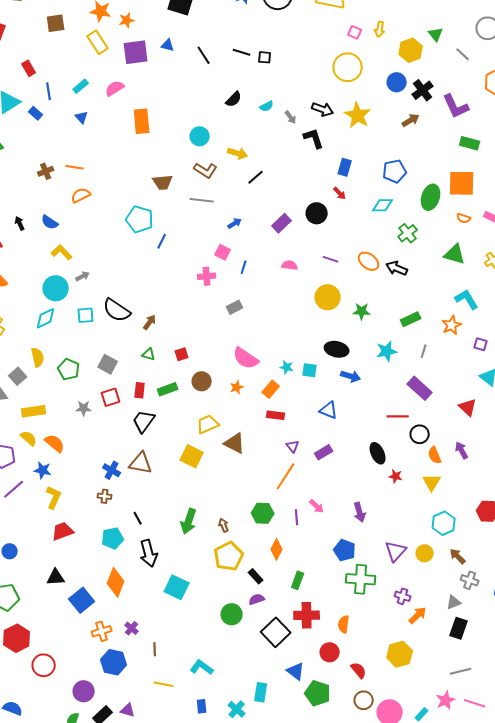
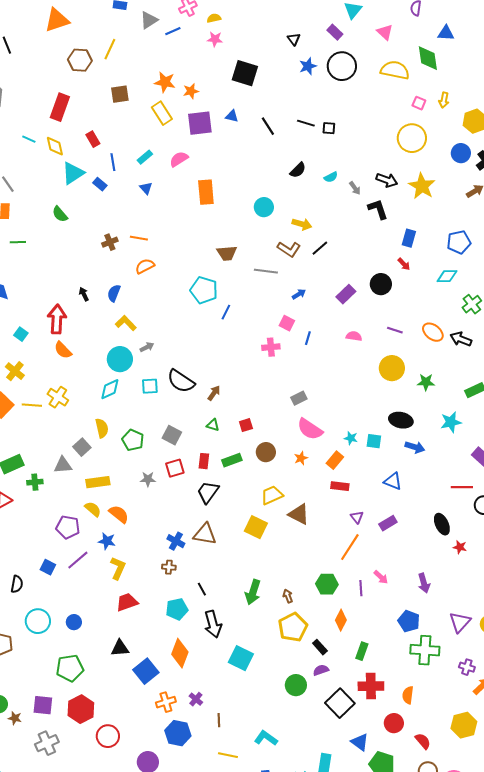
brown L-shape: (206, 170) -> (289, 249), moved
blue semicircle: (50, 222) -> (114, 293), turned 78
gray rectangle: (235, 307) -> (299, 398), moved

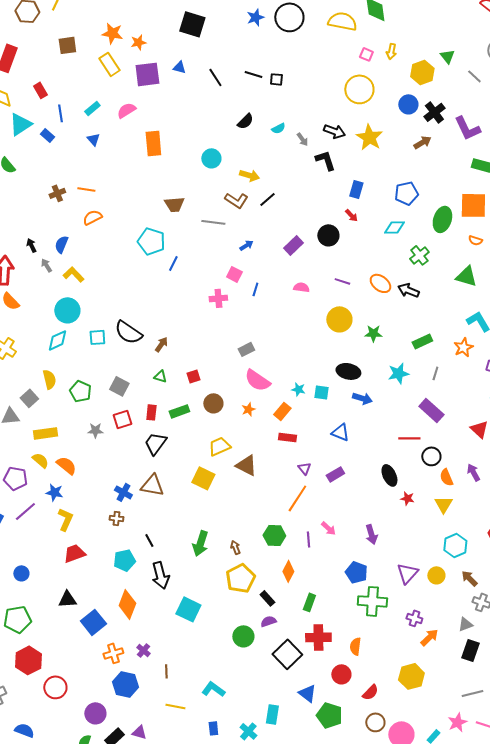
gray arrow: (147, 347) -> (46, 265), moved, turned -96
red semicircle: (423, 741) -> (370, 692), turned 84

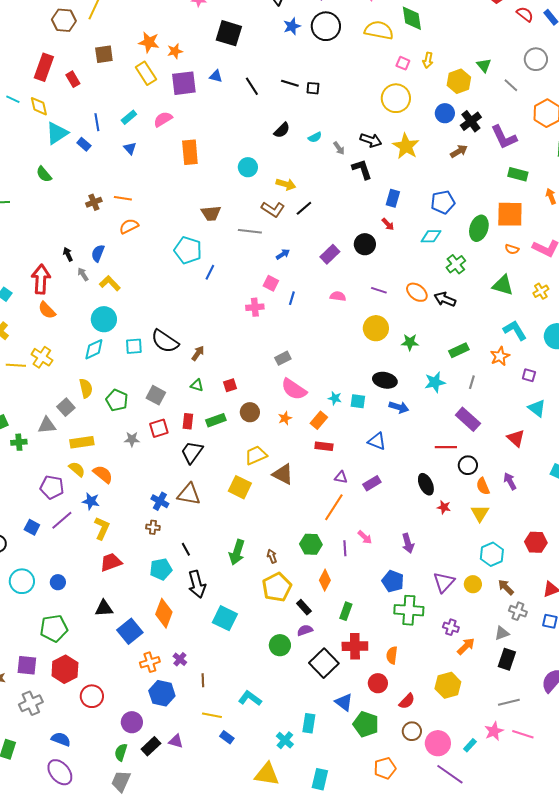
red rectangle: (40, 90) -> (73, 79), moved
purple triangle: (304, 468) -> (341, 477), turned -40
blue rectangle: (213, 728) -> (227, 737), moved, turned -48

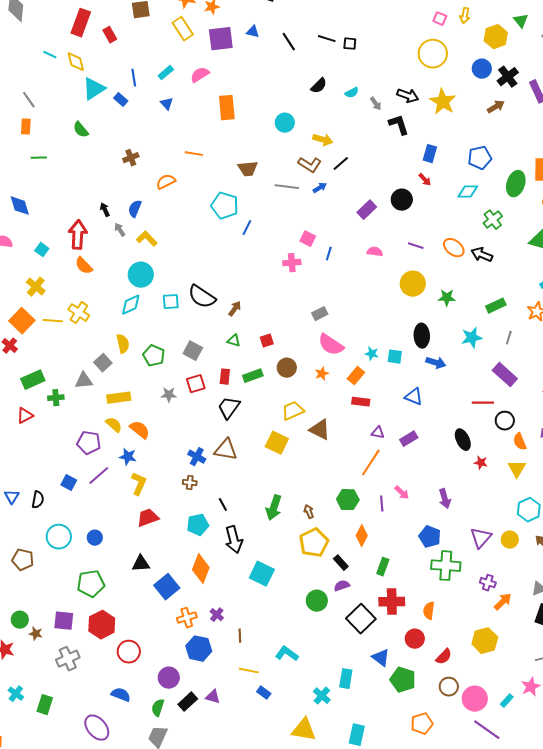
orange line: (123, 198) -> (194, 154), moved
blue arrow: (283, 254) -> (320, 188), moved
black ellipse: (385, 380) -> (422, 336), turned 75
blue semicircle: (61, 739) -> (121, 695), moved

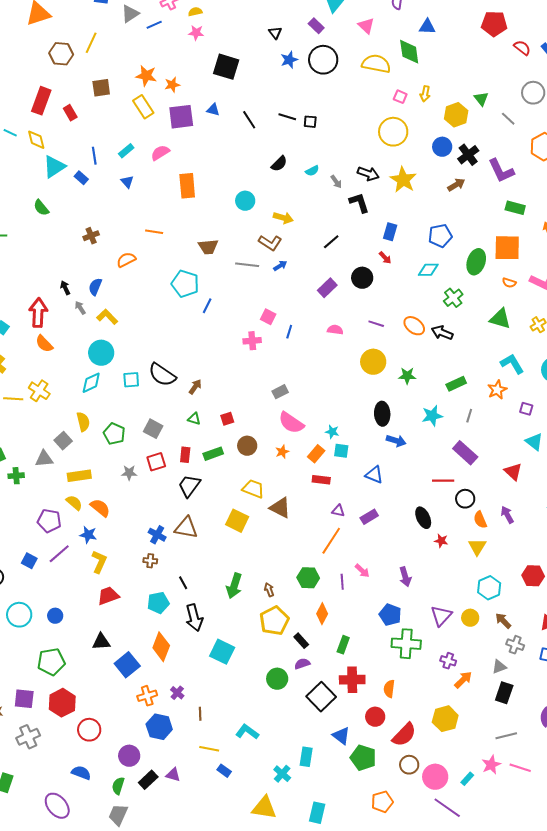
black line: (341, 164) -> (331, 242), moved
cyan square: (395, 357) -> (341, 451), moved
yellow trapezoid: (293, 411) -> (253, 489), turned 45
red semicircle: (444, 657) -> (404, 735), size x1.5

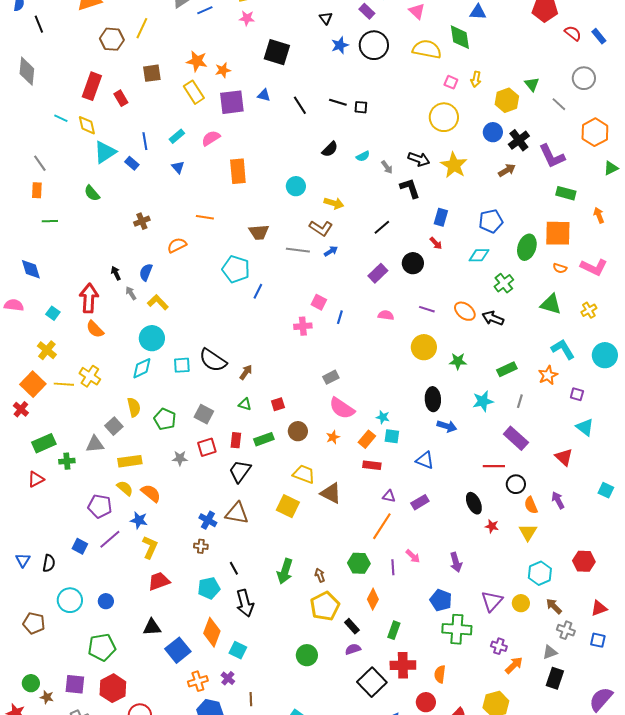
cyan square: (222, 652) -> (238, 650), moved, size x0.7
green circle: (277, 679) -> (307, 655), moved

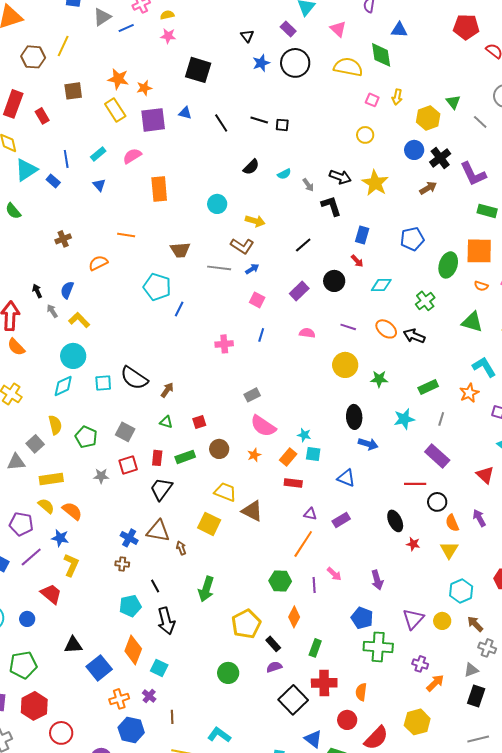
yellow circle: (444, 117) -> (365, 135), size x0.6
cyan diamond: (479, 255) -> (381, 285), moved
pink square: (319, 302) -> (257, 300), moved
brown arrow: (320, 575) -> (181, 548), moved
red trapezoid: (159, 581) -> (51, 594), moved, turned 60

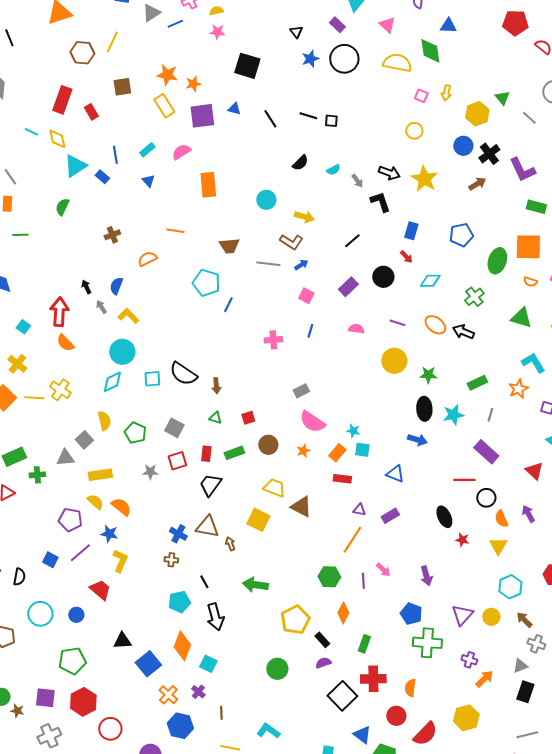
green semicircle: (13, 211) -> (62, 207), turned 66
brown arrow: (167, 390) -> (216, 386), turned 140
black ellipse: (354, 417) -> (424, 409), moved
green arrow: (206, 589) -> (255, 585), turned 80
orange cross: (119, 699) -> (168, 695), turned -30

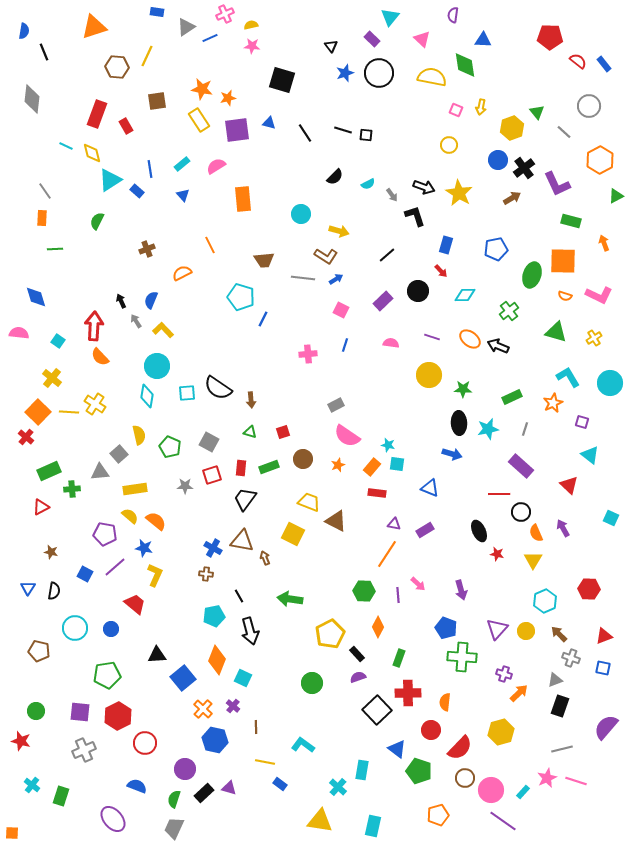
orange line: (175, 231) -> (210, 245), turned 54
cyan diamond: (112, 382) -> (147, 396), turned -55
brown star: (17, 711) -> (51, 552), moved

